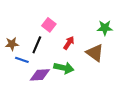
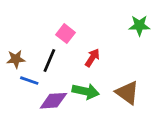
green star: (105, 28) -> (139, 26), moved
brown triangle: (95, 53) -> (127, 93), moved

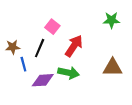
red arrow: (92, 58) -> (74, 46), size x1.5
blue line: (29, 81) -> (23, 64), turned 56
brown triangle: (127, 93) -> (113, 67), moved, turned -36

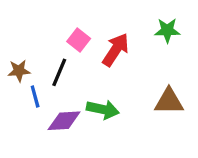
red arrow: (74, 46) -> (116, 50), moved

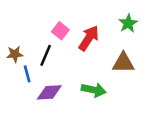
green star: (167, 30) -> (128, 23), turned -30
brown triangle: (169, 101) -> (123, 63), moved
green arrow: (103, 109) -> (94, 90), moved

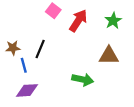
pink square: (60, 31) -> (53, 11), moved
red arrow: (89, 38) -> (78, 21), moved
purple diamond: (49, 92) -> (27, 90), moved

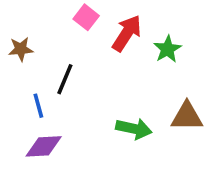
green star: (113, 21) -> (167, 49), moved
brown star: (13, 48) -> (21, 49), moved
brown triangle: (109, 56) -> (187, 116), moved

